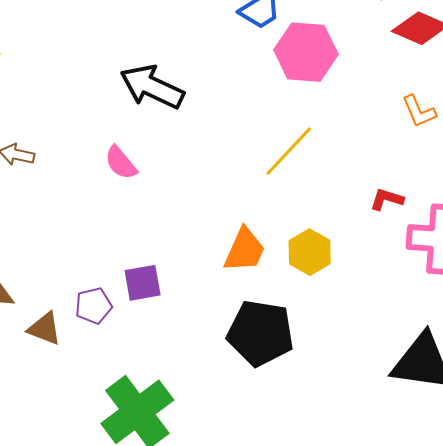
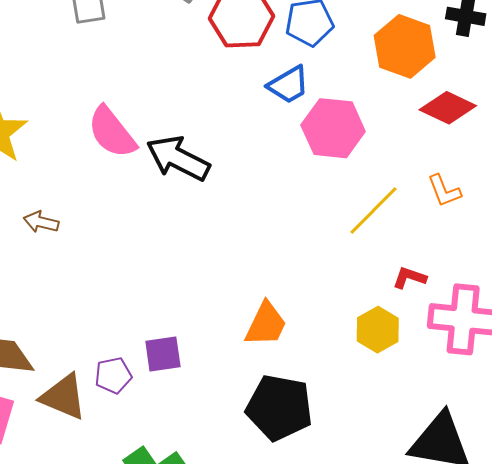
yellow line: (289, 151) -> (374, 210), moved
pink semicircle: (121, 163) -> (112, 132), moved, size x1.5
yellow hexagon: (310, 252) -> (378, 330), moved
brown triangle: (45, 329) -> (64, 397), size x1.4

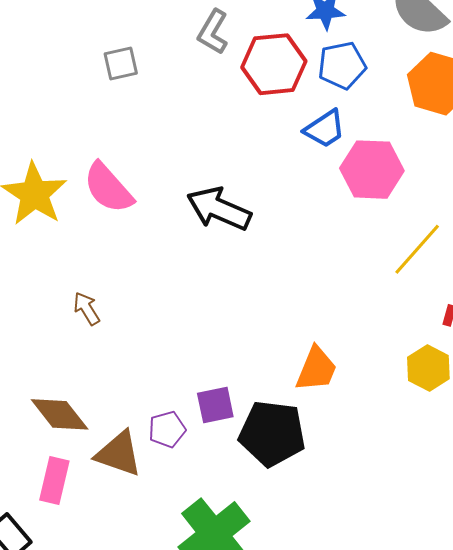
pink semicircle: (112, 132) -> (108, 188), moved
brown arrow: (41, 222) -> (87, 309), moved, turned 48
black pentagon: (279, 408) -> (272, 433), moved

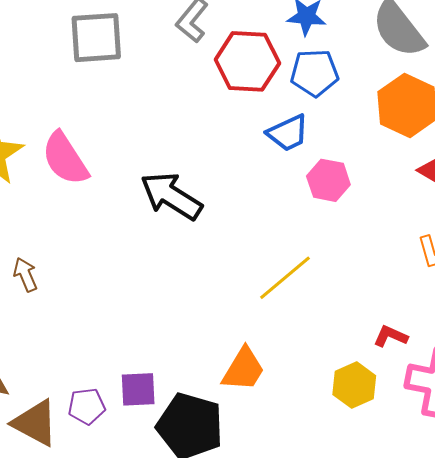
gray square: (121, 63) -> (96, 38), size x1.6
pink hexagon: (372, 170) -> (328, 180), size x0.7
yellow line: (417, 249) -> (285, 278), moved

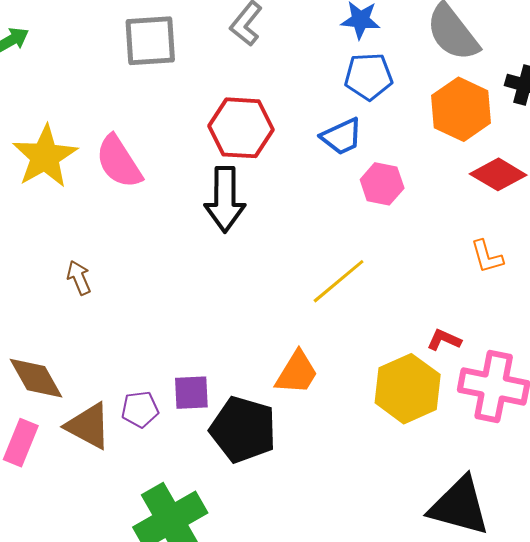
red hexagon: (247, 61) -> (241, 128), moved
black arrow: (171, 196) -> (225, 199), turned -122
yellow hexagon: (354, 385) -> (408, 389), size x1.5

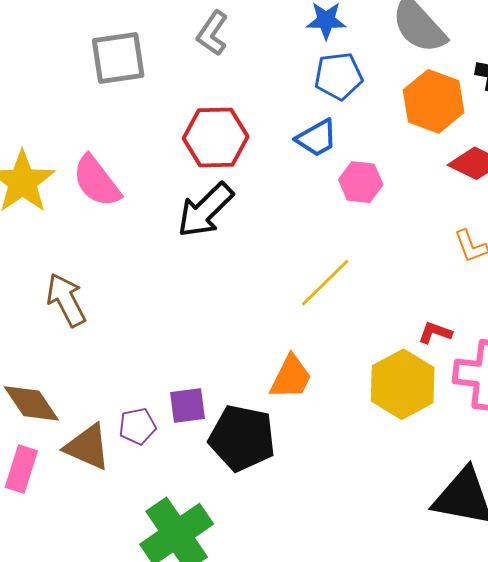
black arrow: (225, 199) -> (205, 210), turned 50
brown arrow: (79, 278) -> (66, 300), size x1.6

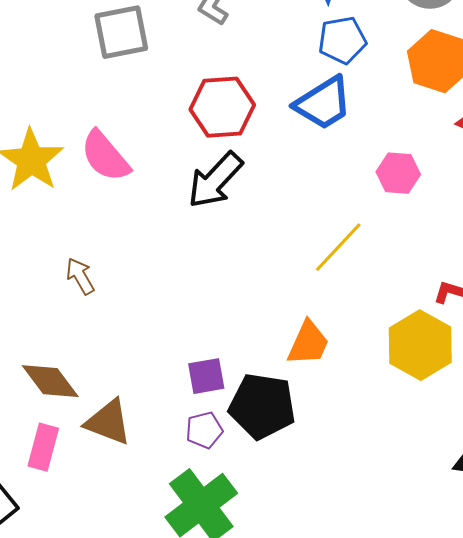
blue trapezoid: (317, 138) -> (323, 103), size x1.4
pink hexagon: (361, 182) -> (398, 173), moved
brown arrow: (66, 300) -> (80, 276), size x0.7
purple pentagon: (137, 426) -> (204, 430), moved

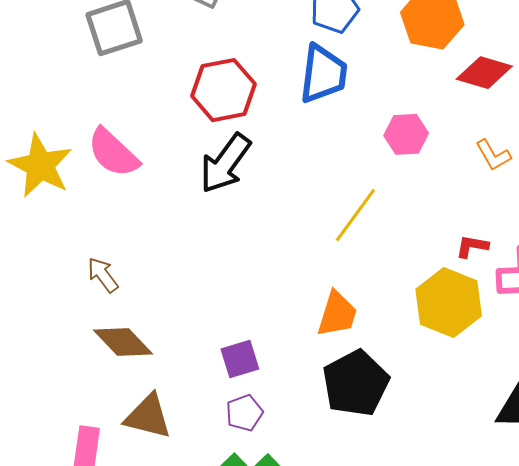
blue trapezoid: (323, 103) -> (323, 74), turned -44
brown diamond: (50, 381) -> (123, 342), moved
black pentagon: (262, 406) -> (356, 383), moved, turned -30

